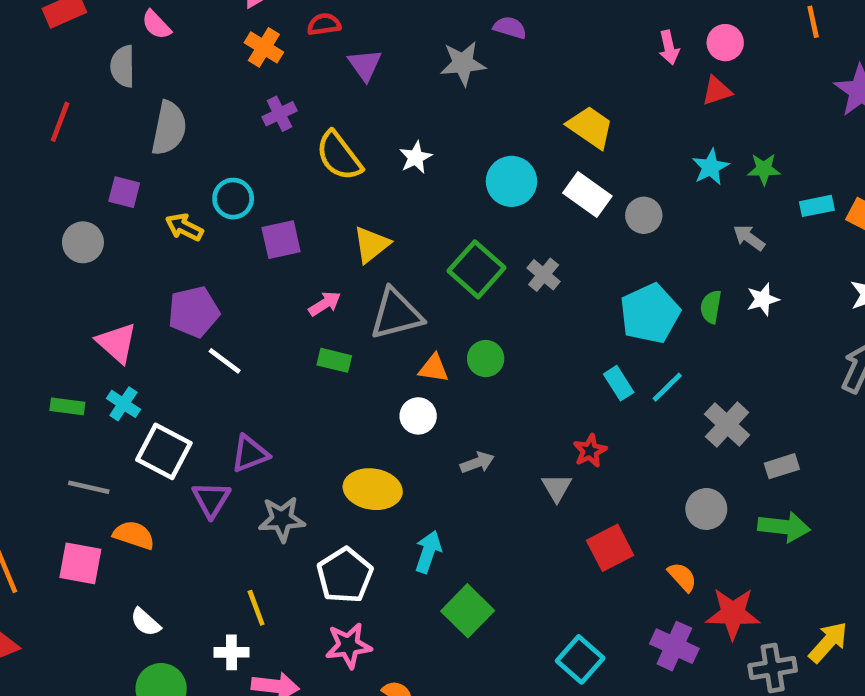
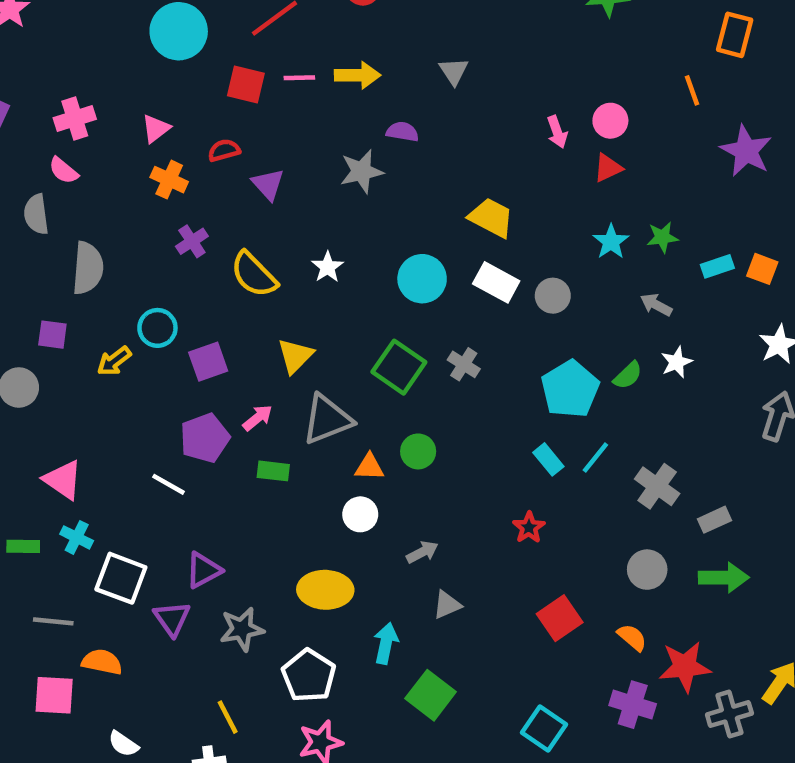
yellow arrow: (184, 227) -> (114, 361), turned -57
green semicircle: (711, 307) -> (628, 375), turned -136
purple pentagon: (194, 312) -> (205, 438), moved
gray triangle: (557, 488) -> (447, 605), moved, turned 44

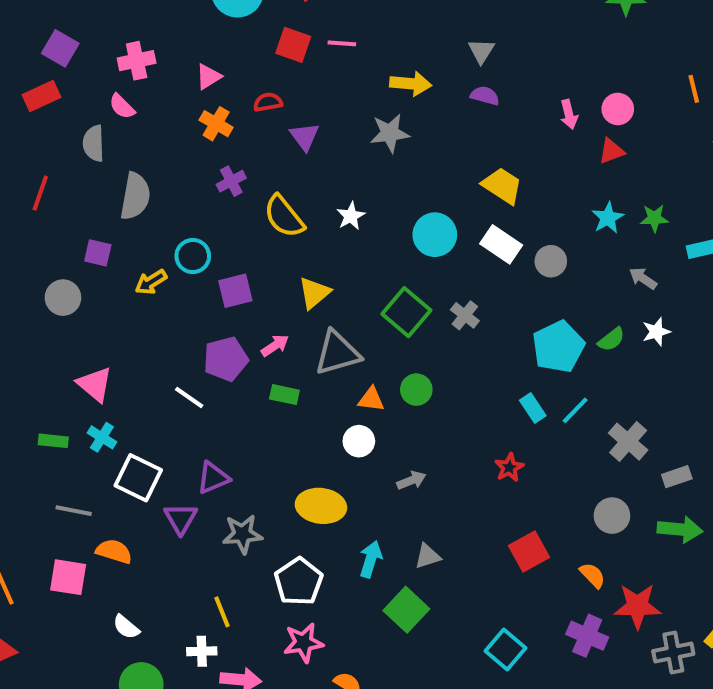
yellow arrow: (358, 75) -> (411, 84), moved
purple semicircle: (402, 132) -> (485, 96), moved
gray triangle: (447, 605) -> (428, 556), moved

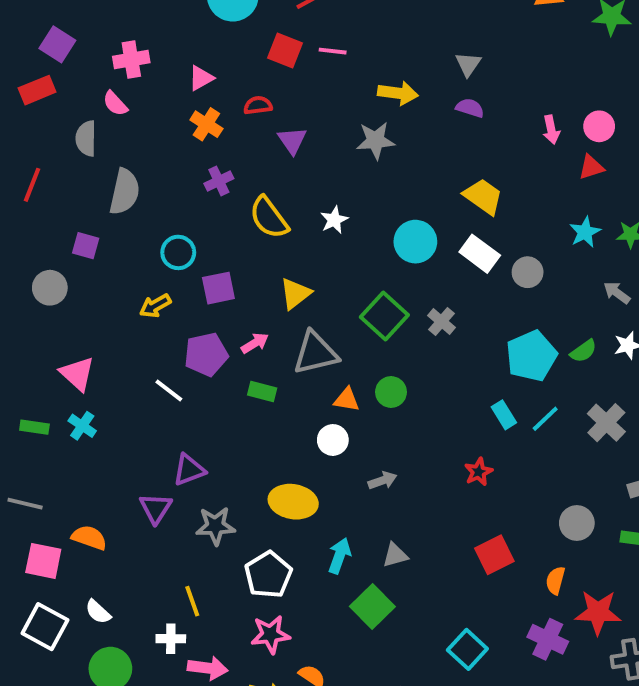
yellow arrow: (151, 282) -> (155, 306), moved
gray cross: (628, 442) -> (606, 423), moved
white square: (138, 478) -> (45, 627), moved
gray line: (74, 511) -> (25, 504), moved
orange semicircle: (593, 575) -> (555, 580), turned -124

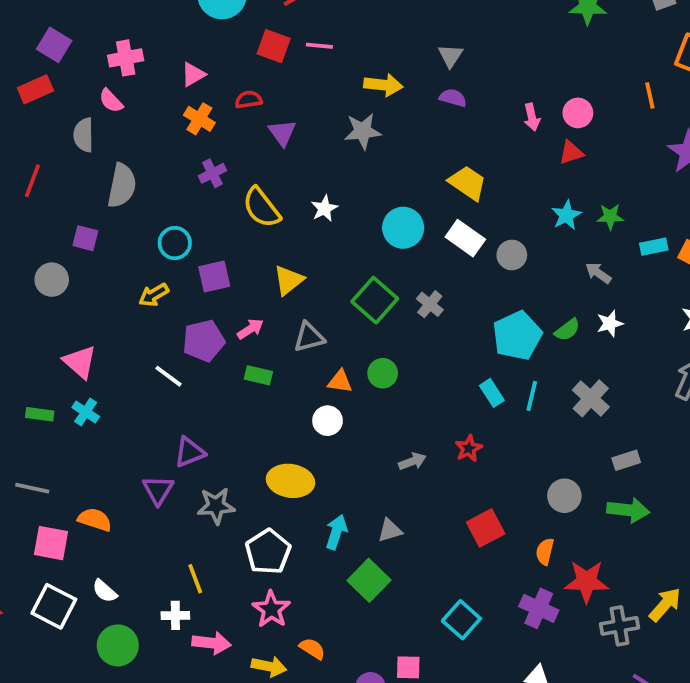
gray triangle: (315, 353) -> (309, 337), size x0.7
cyan line: (545, 419) -> (532, 396), turned -32
gray arrow: (382, 480) -> (412, 461), moved
pink star: (270, 634) -> (271, 609), turned -30

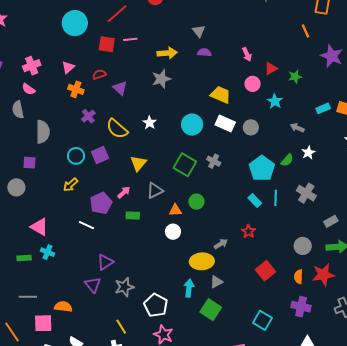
pink circle: (578, 113) -> (253, 84), moved
green star: (610, 217) -> (295, 77), moved
purple square: (214, 277) -> (100, 155), moved
yellow ellipse: (291, 481) -> (202, 261), moved
red star: (587, 581) -> (323, 275), moved

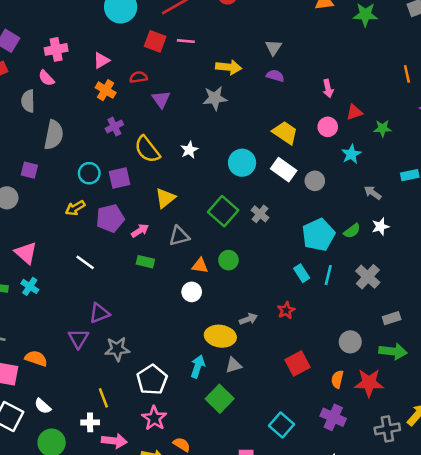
purple pentagon: (101, 203) -> (110, 218), moved

